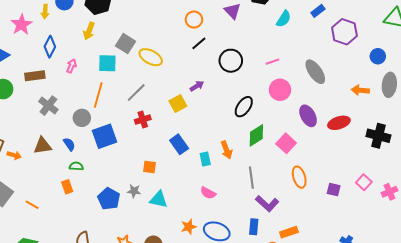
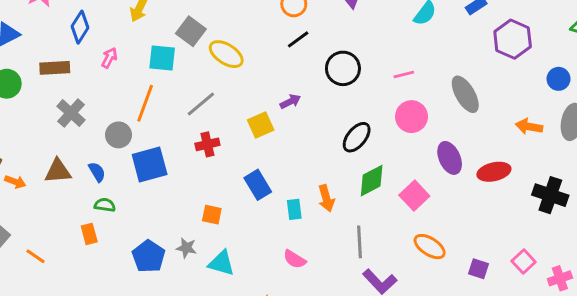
orange ellipse: (299, 177) -> (430, 247), turned -45

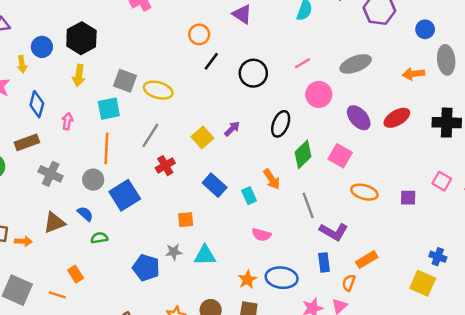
gray ellipse: (465, 94) -> (356, 64), turned -64
purple arrow: (290, 101) -> (232, 129), moved
orange rectangle: (89, 234) -> (76, 274), moved

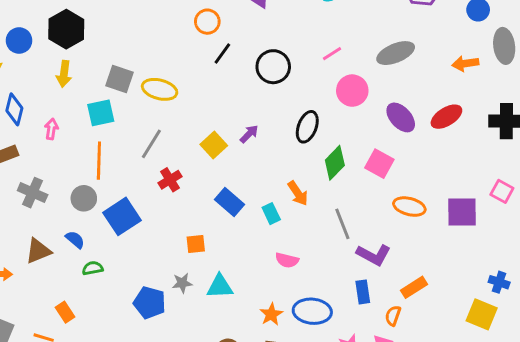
purple square: (408, 198) -> (462, 212), size x1.6

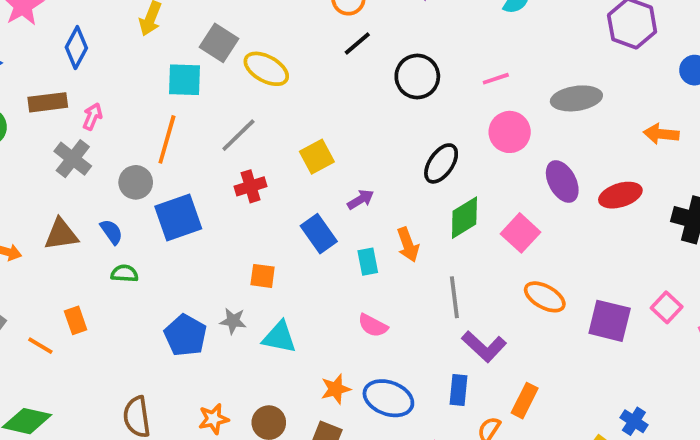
pink arrow: (51, 129) -> (92, 116), moved
purple arrow: (249, 134) -> (361, 199), moved
orange rectangle: (414, 287) -> (525, 401), turned -45

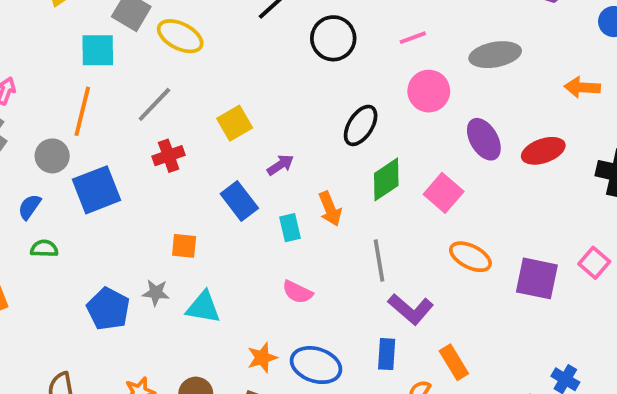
blue semicircle: (111, 232) -> (29, 207), turned -108
orange rectangle: (525, 401) -> (454, 362), turned -56

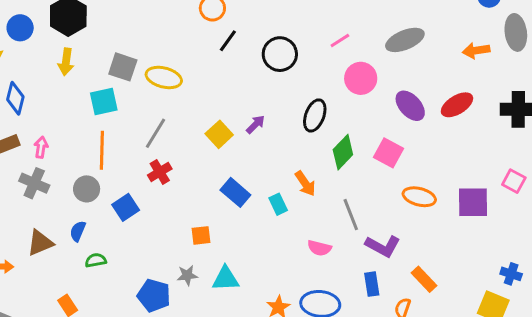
red cross: (169, 156) -> (160, 172), moved
purple arrow: (280, 165) -> (256, 124), moved
blue square: (96, 190) -> (126, 207), size x0.7
pink semicircle: (297, 292) -> (319, 248), moved

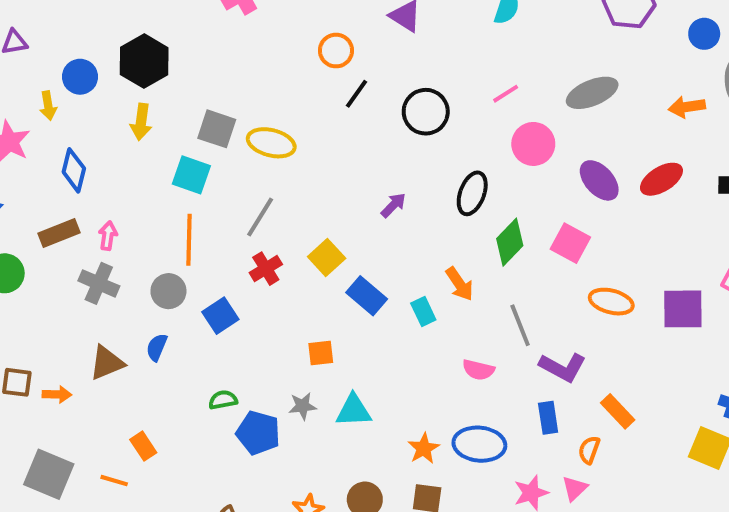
cyan square: (104, 102) -> (191, 175), turned 32
yellow square: (219, 134) -> (327, 257), moved
green semicircle: (96, 260) -> (223, 400), moved

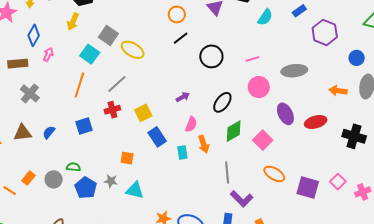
pink arrow: (108, 236) -> (48, 55), moved
gray circle: (168, 291) -> (54, 179), moved
pink semicircle: (478, 370) -> (191, 124), moved, turned -98
orange rectangle: (143, 446) -> (29, 178), turned 56

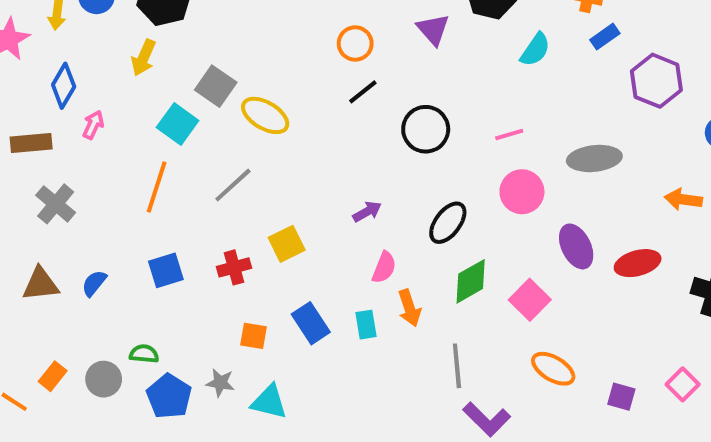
red cross: (112, 110) -> (234, 267), moved
blue rectangle: (157, 137) -> (311, 323), moved
purple square: (308, 188) -> (621, 397), size x0.6

